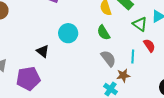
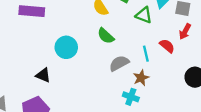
red semicircle: (149, 45) -> (167, 46), moved
gray semicircle: (108, 58) -> (119, 63), turned -66

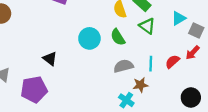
green triangle: (144, 15) -> (147, 26), moved
red semicircle: (167, 46) -> (172, 62), turned -96
cyan circle: (66, 47) -> (89, 38), moved

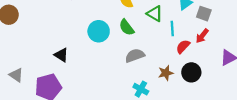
cyan line: (151, 64) -> (172, 28), moved
brown star: (140, 85) -> (166, 73), moved
black circle: (191, 97) -> (191, 72), moved

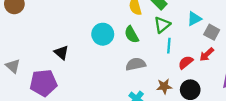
green triangle: (155, 14) -> (162, 25), turned 42
cyan line: (172, 28) -> (169, 46), moved

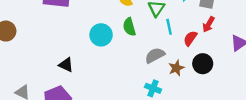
green semicircle: (132, 35) -> (129, 27), turned 30
gray semicircle: (136, 64) -> (155, 55), moved

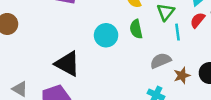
red semicircle: (190, 38) -> (198, 20), moved
black triangle: (66, 65) -> (67, 64), size x1.6

